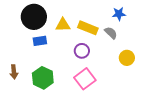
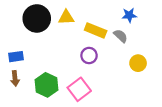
yellow triangle: (63, 25) -> (66, 17), moved
blue rectangle: (40, 41) -> (16, 57), moved
pink square: (85, 79) -> (79, 89), moved

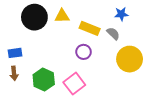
yellow circle: (138, 63) -> (130, 59), size x1.6

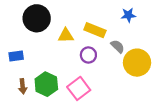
yellow triangle: (62, 16) -> (66, 36), moved
gray semicircle: (113, 33) -> (118, 46), moved
brown arrow: (14, 73) -> (23, 86), moved

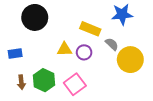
blue star: (128, 15) -> (122, 14), size x1.5
yellow triangle: (66, 36) -> (65, 49), moved

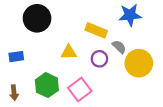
purple circle: (84, 52) -> (99, 59), moved
brown arrow: (21, 82) -> (14, 93), moved

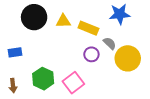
yellow triangle: (69, 52) -> (63, 21), moved

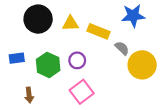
purple circle: (91, 54) -> (77, 60), moved
green hexagon: (43, 79) -> (48, 65), moved
brown arrow: (13, 86) -> (29, 95), moved

